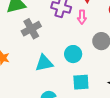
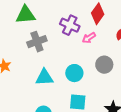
pink arrow: (82, 17) -> (89, 38), turned 48

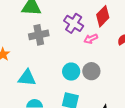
gray circle: (104, 65) -> (91, 71), moved
cyan triangle: (44, 77) -> (27, 78), moved

